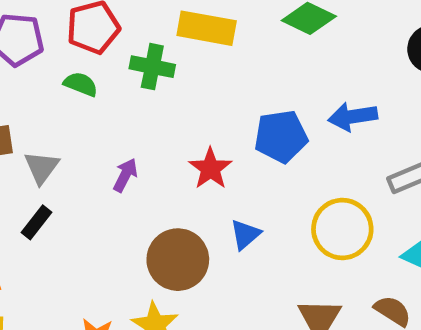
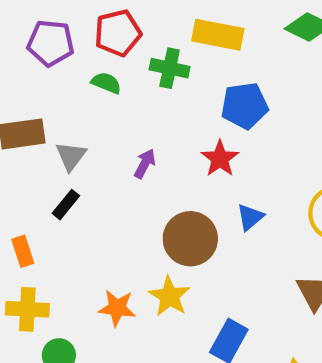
blue pentagon: (281, 136) -> (245, 106), moved

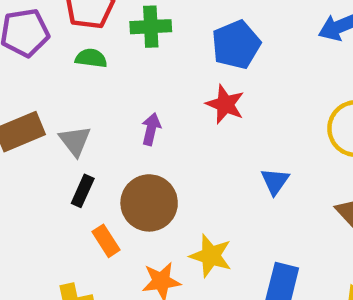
blue triangle: (250, 217) -> (275, 181), moved
brown circle: (190, 239) -> (149, 203), moved
orange rectangle: (23, 251) -> (106, 241), moved

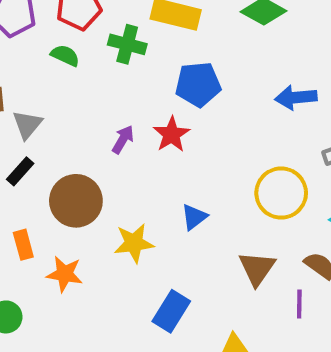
purple arrow: (151, 129) -> (123, 139), moved
orange rectangle: (106, 241) -> (23, 245), moved
yellow star: (211, 256) -> (134, 243), moved, turned 30

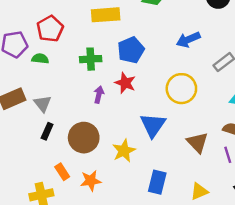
green cross: (127, 44) -> (91, 59), moved
green semicircle: (65, 56) -> (40, 59), moved
yellow circle: (281, 193) -> (181, 89), moved
blue triangle: (194, 217) -> (153, 125), size x1.6

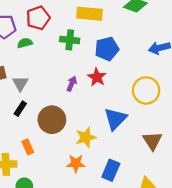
green semicircle: (40, 59) -> (25, 43), turned -32
green cross: (91, 59) -> (70, 40), moved
orange star: (91, 181) -> (76, 164), moved

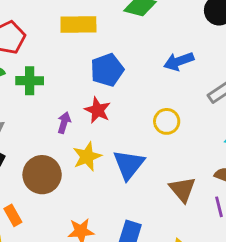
green cross: (70, 40) -> (30, 81), moved
yellow circle: (146, 90) -> (167, 121), size x0.7
yellow star: (86, 137) -> (87, 157), moved

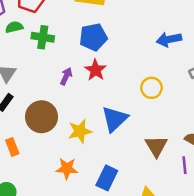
blue pentagon: (107, 70) -> (93, 37), moved
yellow star: (87, 157) -> (80, 131), moved

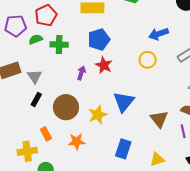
yellow circle: (151, 88) -> (148, 60), moved
orange star: (67, 168) -> (77, 141), moved

